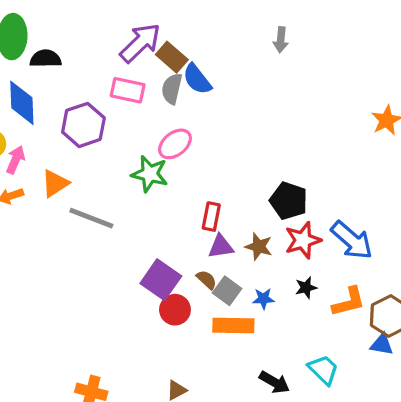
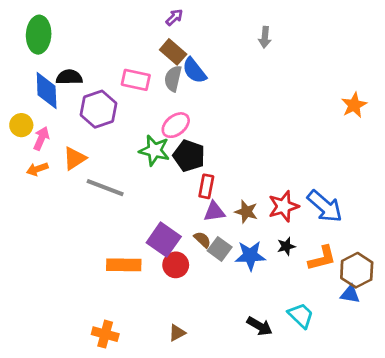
purple arrow: (140, 43) -> (174, 17), moved, size x0.5
black semicircle: (46, 59) -> (69, 77), moved
black pentagon: (289, 201) -> (189, 156), moved
blue star: (263, 299) -> (250, 256), size x1.6
orange rectangle: (233, 325) -> (124, 265), moved

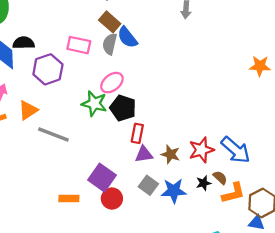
orange star: (354, 105) -> (260, 66), turned 30
brown semicircle: (202, 240) -> (220, 178), moved
orange rectangle: (124, 265) -> (69, 199), size x0.7

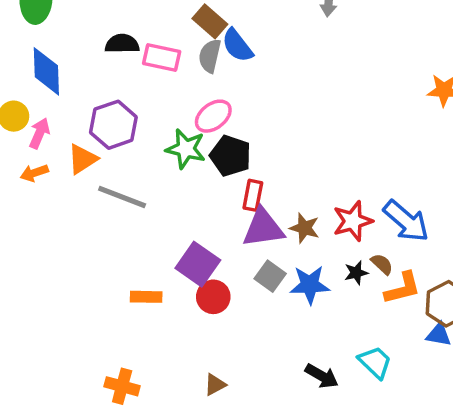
black semicircle: (24, 43) -> (122, 44), moved
purple hexagon: (48, 69) -> (113, 125), moved
purple triangle: (144, 154) -> (263, 228), size x1.5

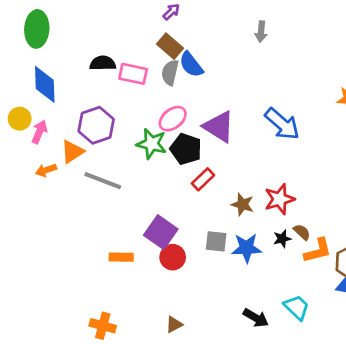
orange arrow: (34, 173) -> (46, 170), moved
red rectangle: (253, 195) -> (203, 179), turned 35
blue arrow: (406, 221) -> (282, 124), moved
purple triangle: (263, 228) -> (219, 127), moved, turned 40
gray square: (270, 276) -> (216, 241), turned -30

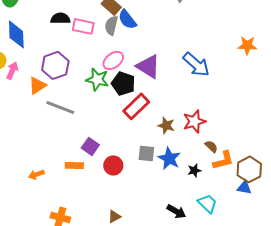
orange arrow: (46, 170) -> (36, 174), moved
red rectangle: (203, 179) -> (136, 106), size x1.5
purple square: (161, 232) -> (90, 146), moved, size x0.7
black star: (282, 239) -> (194, 170), moved
blue star: (247, 248) -> (169, 158), turned 30

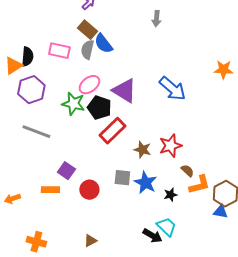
black semicircle: (60, 18) -> (27, 57), moved, turned 96
orange triangle: (37, 85) -> (13, 66), moved
cyan trapezoid: (207, 203) -> (166, 227), moved

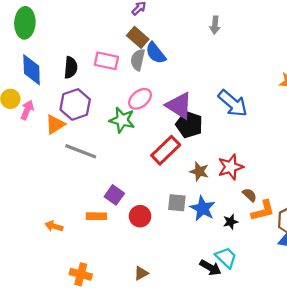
orange triangle: (13, 66) -> (55, 125), moved
black pentagon: (99, 108) -> (189, 125), moved
orange arrow: (12, 199) -> (54, 226), turned 35

